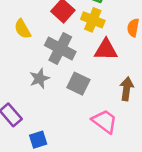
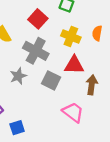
yellow cross: (93, 20) -> (71, 37), moved
red triangle: (106, 50) -> (74, 65), moved

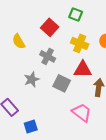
gray cross: (36, 51) -> (48, 56), size x0.7

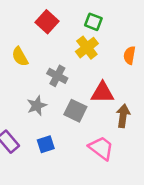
red square: (50, 27) -> (47, 22), moved
yellow cross: (80, 43) -> (87, 48), moved, turned 30
blue square: (31, 126) -> (46, 144), moved

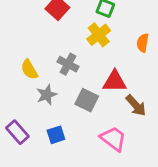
yellow semicircle: (20, 57) -> (29, 69), moved
brown arrow: (123, 116) -> (136, 105), turned 130

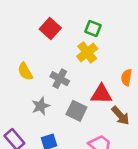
orange semicircle: (143, 43) -> (126, 77), moved
yellow semicircle: (29, 69) -> (25, 71), moved

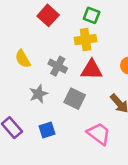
yellow cross: (87, 52) -> (86, 40), turned 30
red triangle: (101, 94) -> (92, 70), moved

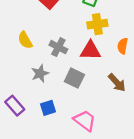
yellow cross: (86, 40) -> (97, 24), moved
pink trapezoid: (99, 134) -> (85, 121), moved

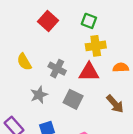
orange semicircle: (123, 46) -> (121, 67), turned 77

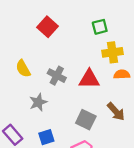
green square: (89, 21) -> (100, 27), moved, turned -35
yellow cross: (96, 46) -> (112, 52), moved
gray square: (73, 99) -> (86, 120), moved

